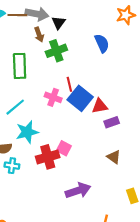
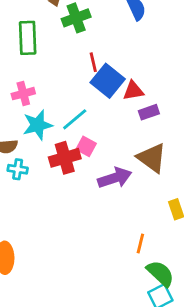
pink cross: (53, 97) -> (23, 94), moved, turned -35
cyan line: (15, 107) -> (75, 119), moved
brown triangle: (114, 157) -> (152, 158), size x1.6
purple arrow: (78, 191) -> (115, 178), moved

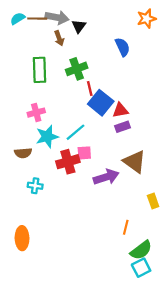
green cross: (76, 18) -> (77, 69), moved
purple rectangle: (149, 112) -> (123, 127), moved
pink square: (86, 146) -> (84, 153), turned -32
cyan cross: (18, 169) -> (35, 186), moved
green semicircle: (160, 273) -> (141, 250), turned 100

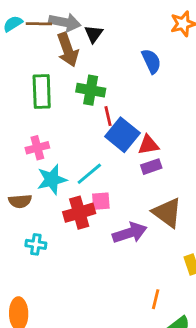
brown arrow: (59, 38) -> (68, 50), size x1.6
green cross: (77, 69) -> (91, 90), turned 30

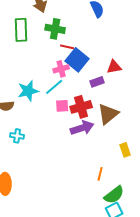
red line: (108, 116) -> (67, 47), turned -64
red triangle: (148, 145) -> (114, 67), moved
pink cross: (37, 148) -> (61, 69), moved
red cross: (79, 213) -> (81, 107), moved
brown triangle: (167, 213) -> (108, 114), turned 45

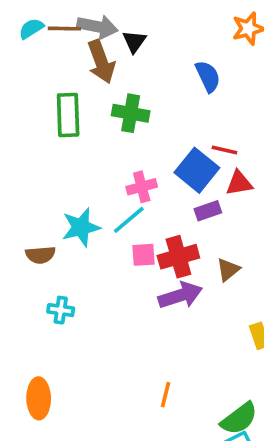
red line: (67, 47) -> (224, 150), moved
blue square: (77, 60) -> (197, 170), moved
brown triangle: (108, 114) -> (228, 270), size x0.6
orange line: (100, 174) -> (166, 395), moved

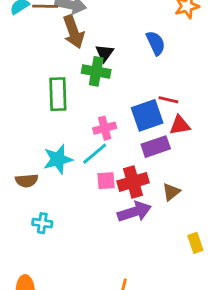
black triangle: (134, 41) -> (105, 53), moved
green rectangle: (68, 115) -> (58, 94), moved
blue square: (197, 170) -> (147, 115), turned 32
purple rectangle: (208, 211) -> (156, 147), size x1.4

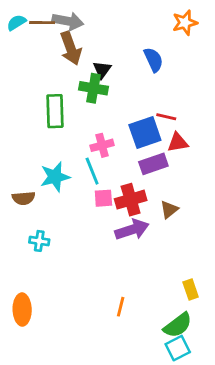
cyan line: (95, 154) -> (92, 171), turned -72
yellow rectangle: (195, 243) -> (191, 290), moved

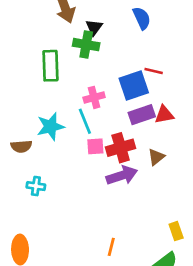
red triangle: (178, 142) -> (164, 115), moved

